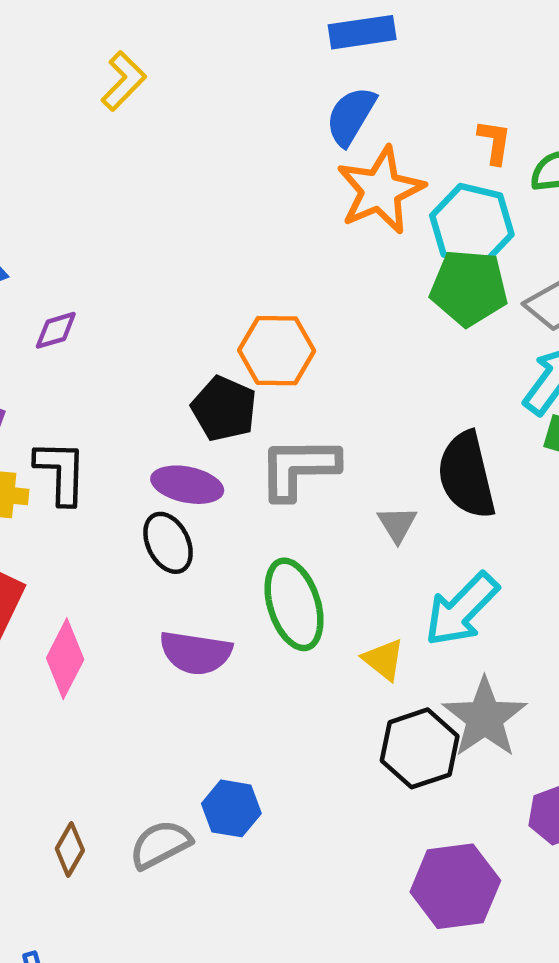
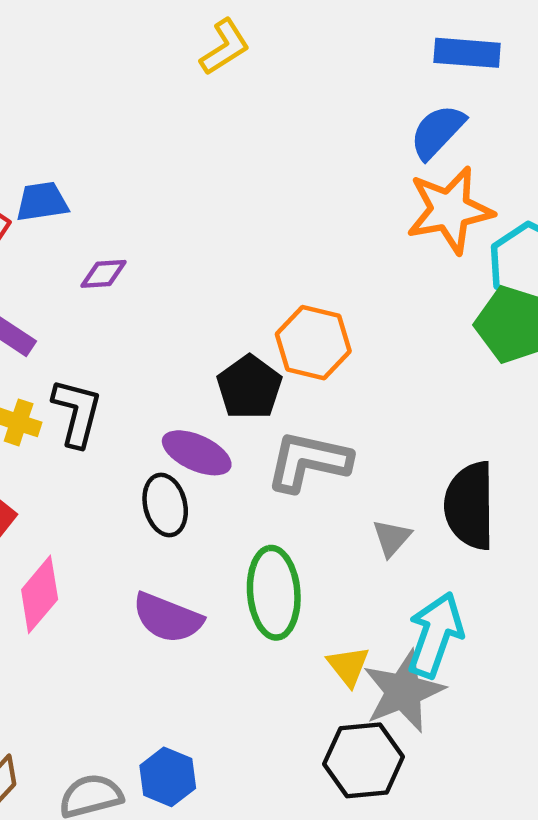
cyan arrow: (462, 609) -> (435, 635), turned 142
gray star: (485, 718) -> (403, 691), moved

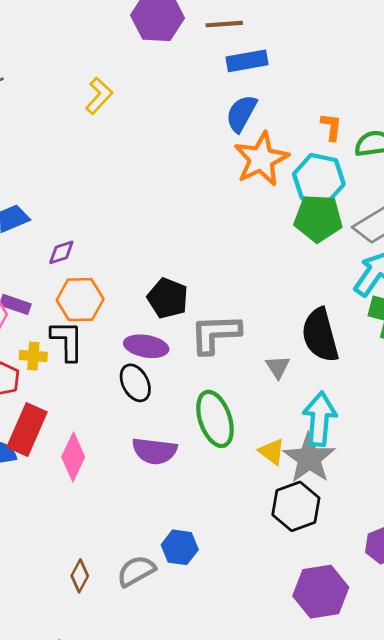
orange hexagon: (313, 343) -> (80, 300), moved

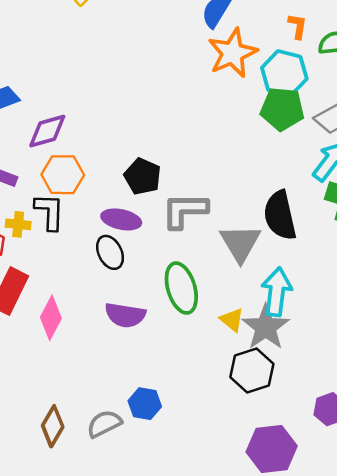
purple diamond: (61, 252) -> (47, 131), size x1.6
gray triangle: (278, 367) -> (240, 243), size x1.8
brown diamond: (80, 576) -> (53, 426), size x1.4

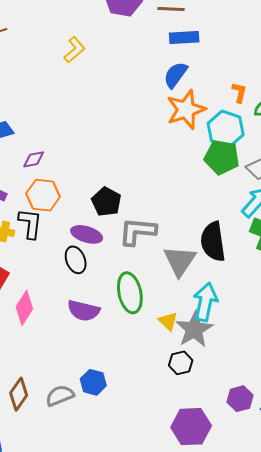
purple diamond: (47, 131) -> (34, 159), size x0.7
black hexagon: (252, 370) -> (181, 363), size x0.7

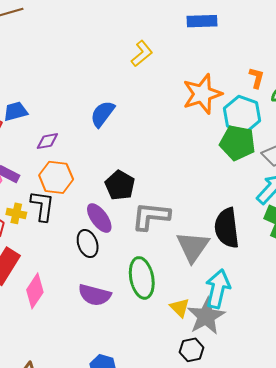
yellow L-shape: (74, 50) -> (142, 54), moved
blue semicircle: (176, 75) -> (102, 114), moved
purple ellipse: (87, 234) -> (99, 218), turned 36

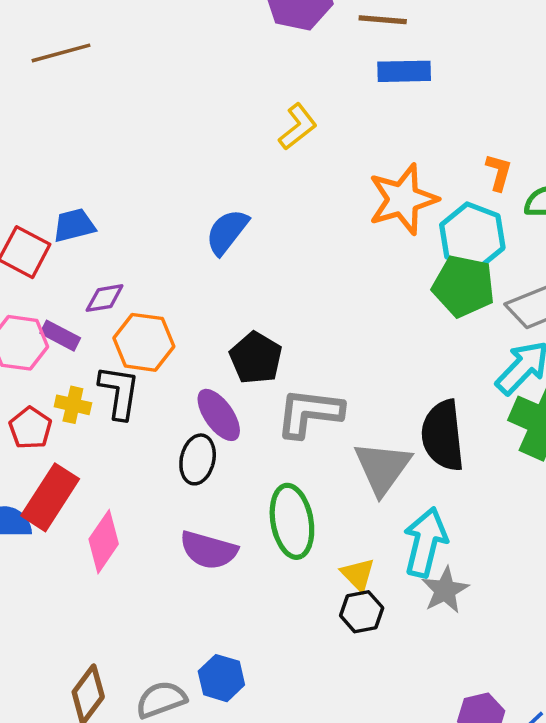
purple diamond: (47, 141) -> (105, 298), moved
black ellipse: (88, 244) -> (198, 459), turned 32
gray star: (206, 316) -> (445, 590), moved, size x0.7
black hexagon: (192, 350) -> (362, 612), moved

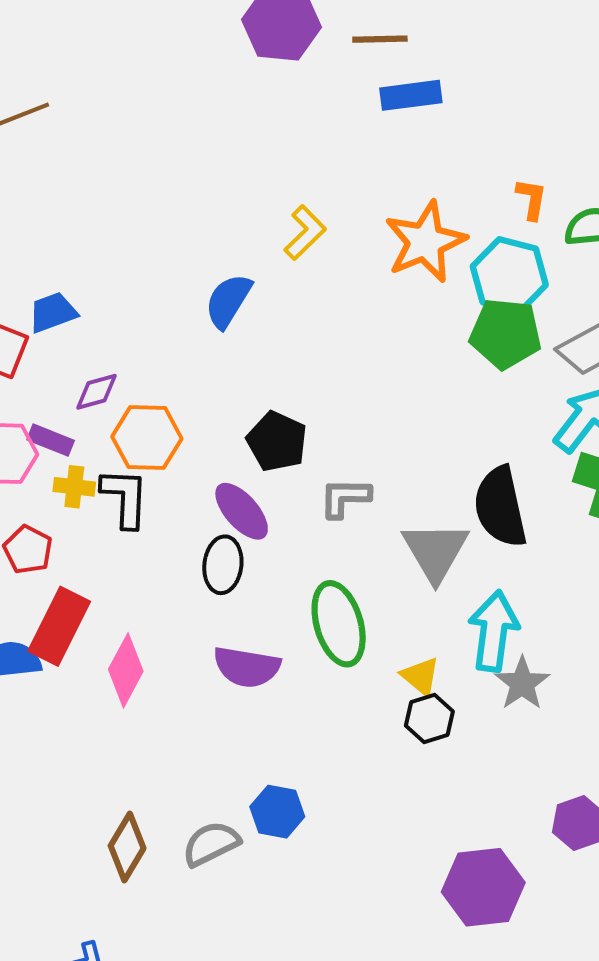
yellow L-shape: (298, 127) -> (305, 233), moved
yellow cross: (73, 405) -> (74, 487), moved
gray L-shape: (309, 413) -> (345, 498), size x0.7

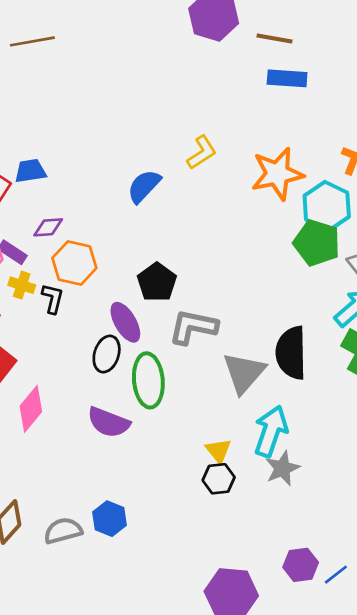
black L-shape: (125, 498) -> (53, 299), size x0.7
gray L-shape: (345, 498) -> (193, 327), size x1.4
green ellipse: (339, 624) -> (148, 380), moved

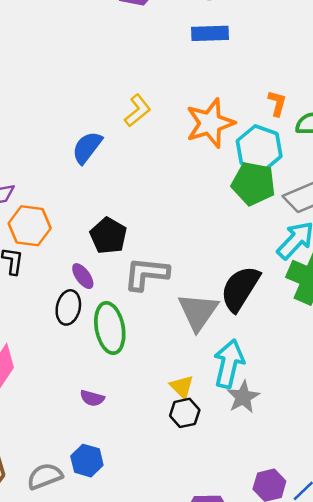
purple ellipse: (125, 322) -> (83, 276), size x0.7
black semicircle: (291, 353) -> (240, 289), turned 39
purple semicircle: (109, 422) -> (92, 398), moved, size x0.6

